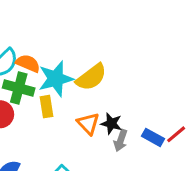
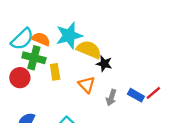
yellow semicircle: (91, 77) -> (89, 50), turned -120
cyan star: (56, 79) -> (69, 35), moved
black star: (111, 124) -> (104, 64), moved

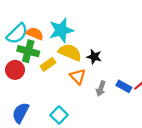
yellow semicircle: (89, 50) -> (70, 52), moved
yellow rectangle: (55, 72) -> (48, 64), turned 64

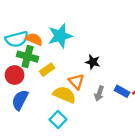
cyan semicircle: (17, 34) -> (17, 39), turned 30
yellow semicircle: (70, 52) -> (64, 95), moved
blue semicircle: (21, 113) -> (20, 100), moved

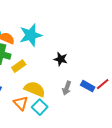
orange triangle: (76, 82) -> (21, 103), moved
cyan square: (58, 120) -> (40, 107), moved

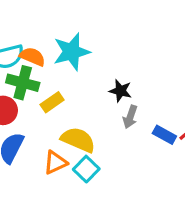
gray arrow: (67, 88) -> (130, 117), moved
orange triangle: (21, 103) -> (55, 163), turned 49

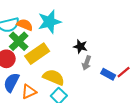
green cross: (23, 83) -> (19, 41), turned 30
yellow rectangle: (52, 102) -> (37, 54), size x1.6
orange triangle: (55, 163) -> (29, 92), moved

